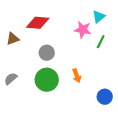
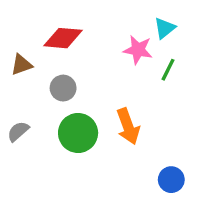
gray circle: (47, 53) -> (63, 88), moved
orange arrow: (77, 76) -> (128, 126), size x1.5
blue circle: (105, 97) -> (171, 180), moved

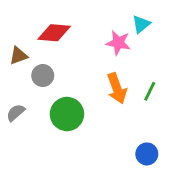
green line: (168, 70) -> (150, 91), moved
gray circle: (63, 88) -> (43, 76), moved
orange arrow: (128, 126) -> (117, 88), moved

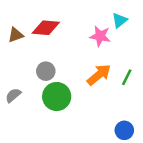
brown triangle: (18, 56) -> (16, 35), moved
gray circle: (43, 76) -> (46, 71), moved
orange arrow: (117, 88) -> (99, 75), turned -110

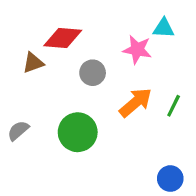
cyan triangle: (119, 20) -> (164, 28), turned 42
brown triangle: (16, 35) -> (33, 63), moved
gray circle: (46, 71) -> (93, 73), moved

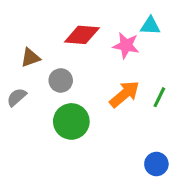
red diamond: (63, 38) -> (82, 35), moved
gray circle: (93, 73) -> (61, 80), moved
gray semicircle: (18, 131) -> (17, 97), moved

